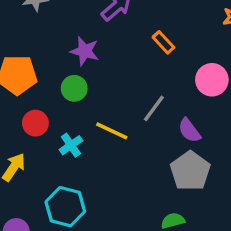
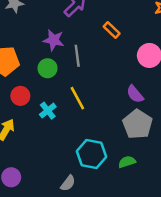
gray line: (154, 108) -> (77, 56), moved, turned -40
yellow line: (112, 131) -> (77, 98), turned 40
cyan hexagon: (65, 207) -> (91, 154), moved

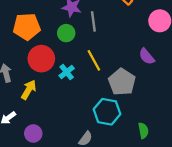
red circle: (20, 96) -> (41, 59), size x1.5
gray pentagon: (138, 124) -> (122, 82), moved
green semicircle: (127, 162) -> (143, 131), moved, turned 98

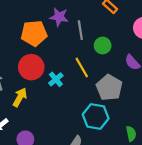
orange pentagon: (27, 27) -> (34, 33), moved
green circle: (66, 33) -> (103, 45), moved

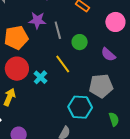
gray pentagon: (109, 88) -> (101, 86), moved, turned -30

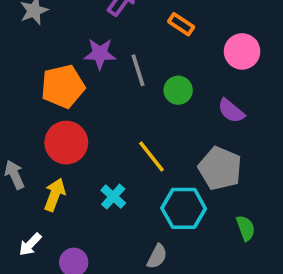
yellow line: (63, 64) -> (151, 157), moved
cyan cross: (40, 77) -> (113, 197), moved
gray pentagon: (101, 86) -> (220, 168), turned 30

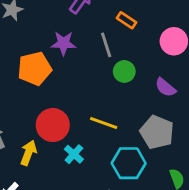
gray line: (138, 70) -> (106, 45), moved
red circle: (66, 143) -> (53, 125), moved
yellow line: (151, 157) -> (104, 123), turned -32

